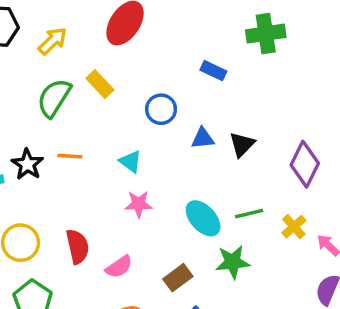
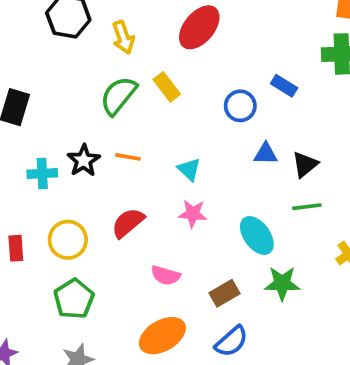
yellow arrow: (53, 41) -> (123, 37), turned 108
blue circle: (161, 109) -> (240, 106), moved
green line: (249, 214) -> (307, 207), moved
red semicircle: (78, 247) -> (128, 223), moved, turned -124
pink semicircle: (119, 267) -> (166, 275), turned 44

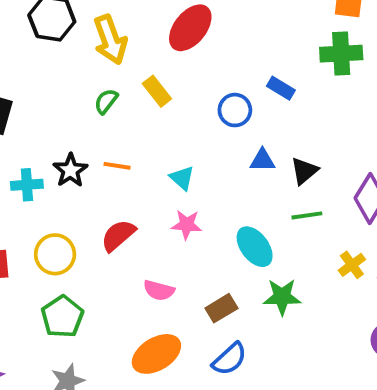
yellow arrow: (123, 37) -> (110, 40), size x1.4
green semicircle: (118, 96) -> (106, 101), size x0.6

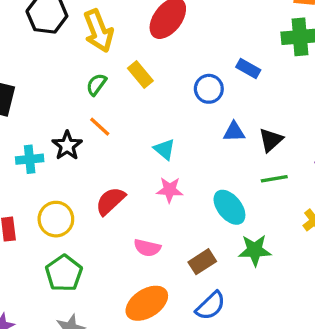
orange line: (117, 166) -> (100, 127), moved, turned 35

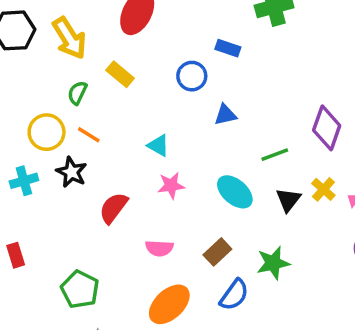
black triangle: (271, 140) -> (288, 200), moved
black star: (67, 146) -> (72, 172), moved
yellow circle: (56, 219) -> (47, 132), moved
green star: (255, 250) -> (273, 263), moved

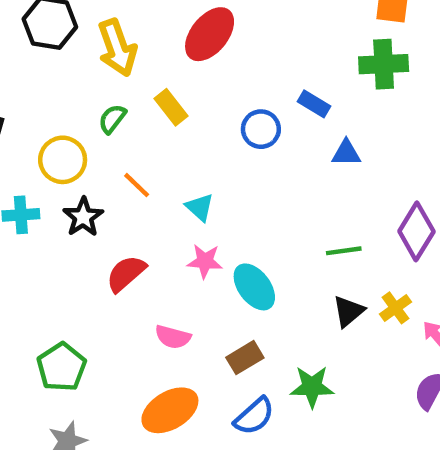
blue triangle: (225, 115) -> (346, 153), moved
orange line: (89, 135) -> (137, 185), moved
cyan ellipse: (235, 192) -> (254, 287), moved

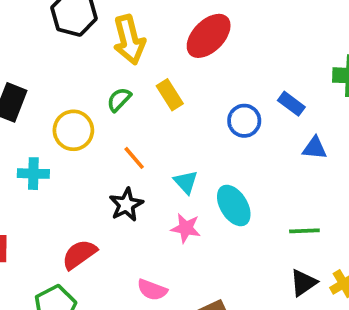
black star: (83, 217) -> (126, 205), moved
red semicircle: (126, 273) -> (79, 254), moved
cyan ellipse: (254, 287) -> (234, 205), moved

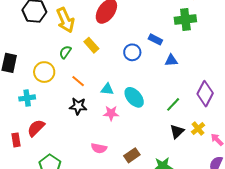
cyan triangle: (186, 182) -> (107, 89), turned -32
black star: (126, 205) -> (78, 106), turned -30
green line: (304, 231) -> (173, 104), turned -35
red semicircle: (79, 254) -> (36, 128), moved

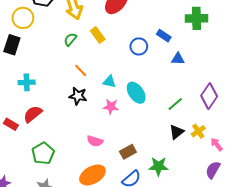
yellow circle: (44, 72) -> (23, 18), moved
red rectangle: (16, 140) -> (11, 124), turned -56

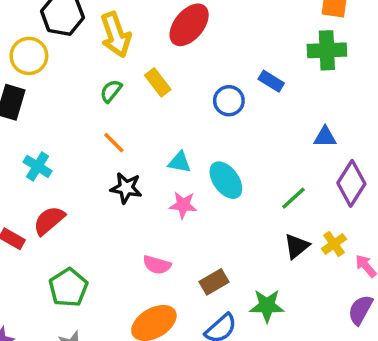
blue triangle: (178, 59) -> (325, 137), moved
orange line: (81, 70) -> (114, 143), moved
cyan cross: (27, 82) -> (38, 166), turned 35

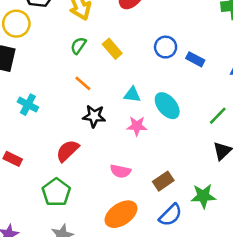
blue rectangle: (271, 81) -> (195, 59), moved
yellow rectangle: (158, 82) -> (112, 49), moved
red semicircle: (49, 220) -> (67, 151), moved

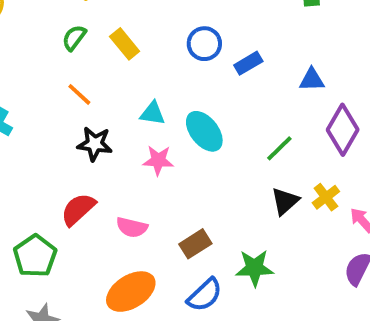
blue rectangle: (195, 59) -> (248, 63), turned -60
red semicircle: (67, 151) -> (78, 209), moved

